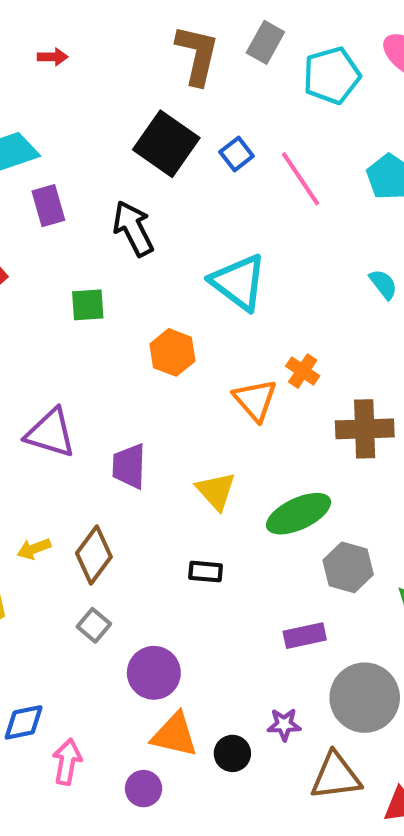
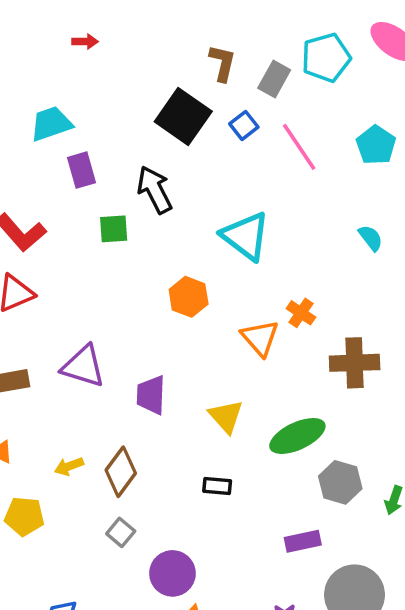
gray rectangle: (265, 42) -> (274, 79), moved
brown L-shape: (197, 55) -> (222, 63), moved, size x0.7
green square: (88, 305) -> (114, 229), moved

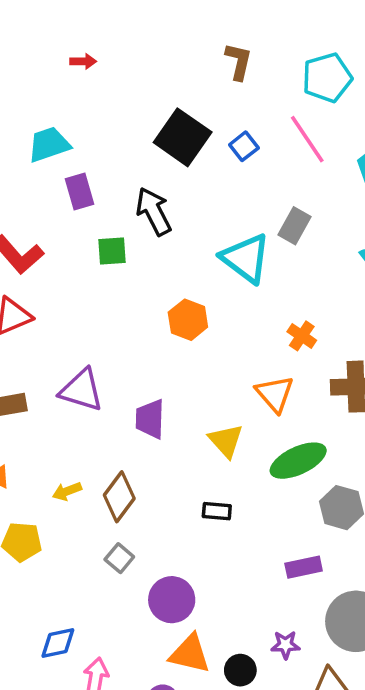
brown L-shape: (222, 63) -> (239, 61), moved
gray rectangle: (274, 79) -> (295, 226), moved
pink line: (299, 147) -> (307, 139), moved
orange triangle: (260, 338) -> (275, 394), moved

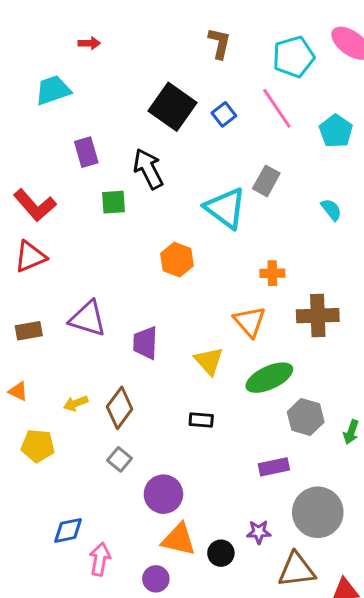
cyan trapezoid: (49, 144) -> (53, 90), moved
orange cross: (302, 336) -> (272, 273), turned -35

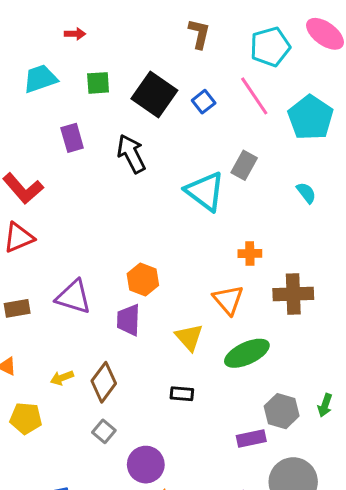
cyan pentagon: (336, 131) -> (311, 118), size x1.4
green square: (113, 202) -> (98, 83), moved
orange hexagon: (177, 260) -> (143, 280), moved
gray hexagon: (306, 417) -> (282, 411), moved

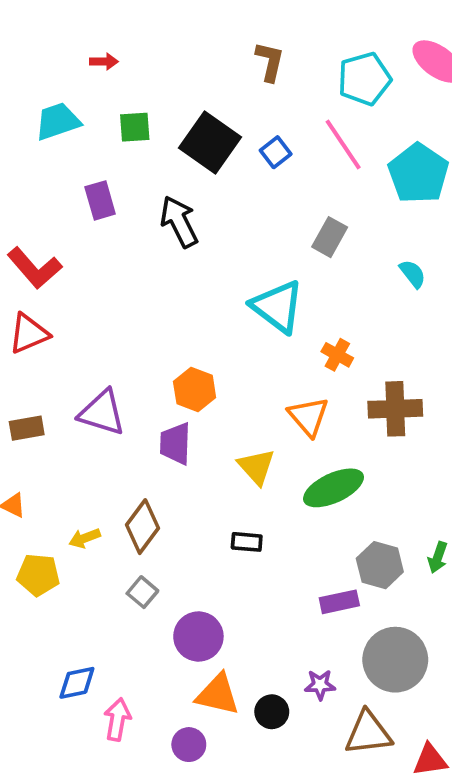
cyan triangle: (205, 191) -> (278, 307), moved
orange cross: (250, 253) -> (337, 355), turned 30
yellow arrow: (62, 378) -> (85, 538), moved

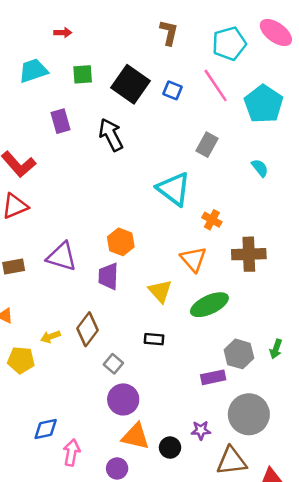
blue square: (276, 152) -> (172, 90), turned -30
gray square: (142, 592) -> (113, 364), moved

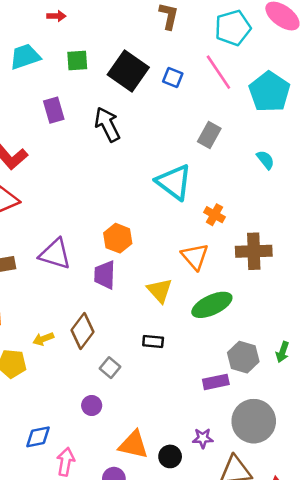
purple circle: (123, 399) -> (92, 406), moved, size x0.6

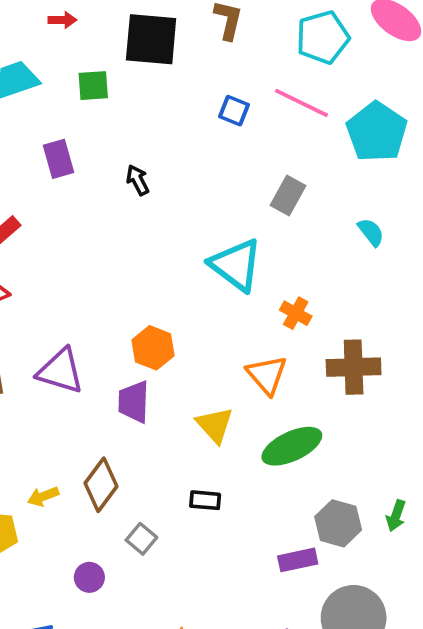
black square: (128, 71) -> (151, 39), moved, turned -30
pink line: (218, 72) -> (302, 103), turned -30
black arrow: (107, 125) -> (138, 180), size x0.6
purple circle: (92, 406) -> (89, 577), moved

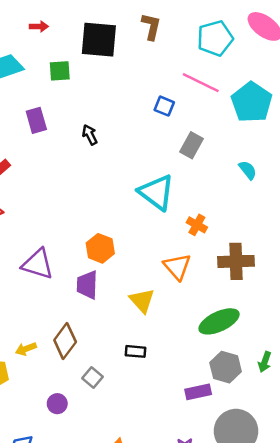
blue square: (234, 111) -> (164, 106), moved
green ellipse: (292, 446) -> (219, 321), moved

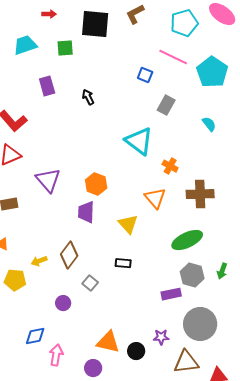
brown L-shape: (151, 26) -> (135, 14), turned -130
purple triangle: (38, 264) -> (48, 180), moved, turned 32

